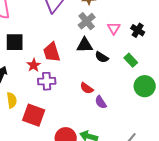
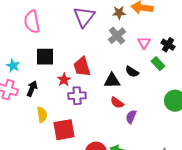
black triangle: (85, 45) -> (112, 81), moved
green rectangle: (131, 60) -> (158, 64), moved
purple semicircle: (101, 102) -> (131, 117), turned 56
red square: (34, 115) -> (64, 130), turned -30

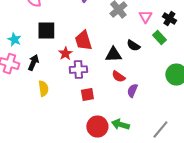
red square: (64, 130) -> (87, 95), moved, size x0.6

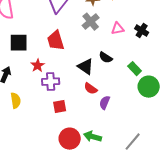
pink triangle: (145, 17) -> (118, 29), turned 48
green rectangle: (159, 38) -> (135, 69), moved
red trapezoid: (83, 41) -> (56, 41), moved
black triangle: (113, 55) -> (86, 67), turned 36

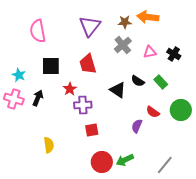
green rectangle: (135, 69) -> (161, 82), moved
red semicircle: (91, 89) -> (153, 112), moved
yellow semicircle: (16, 101) -> (49, 145), moved
green arrow: (93, 137) -> (125, 160), turned -42

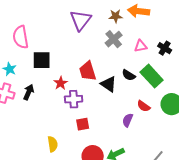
pink semicircle: (38, 31) -> (21, 37), moved
red trapezoid: (88, 64) -> (88, 71), moved
green rectangle: (161, 82) -> (152, 76), size x1.6
yellow semicircle: (49, 145) -> (53, 144), moved

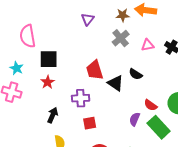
purple triangle: (81, 20) -> (88, 19), size x0.6
green rectangle: (152, 76) -> (159, 127), moved
red star: (61, 83) -> (48, 82), moved
black arrow: (29, 92) -> (53, 115), moved

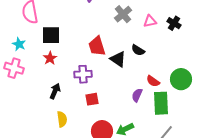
green rectangle: (159, 127) -> (161, 103), turned 40

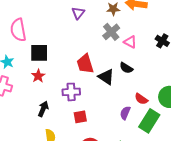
pink triangle: (150, 21) -> (130, 42), moved, turned 40
green rectangle: (161, 103) -> (149, 121), turned 35

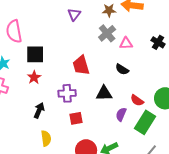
pink triangle: (130, 42) -> (126, 43), turned -32
black triangle: (106, 77) -> (104, 93), moved, turned -36

